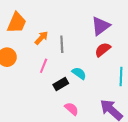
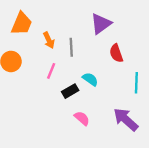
purple triangle: (101, 26) -> (101, 24), moved
orange arrow: (41, 38) -> (49, 40), turned 112
red semicircle: (103, 50) -> (116, 53), turned -70

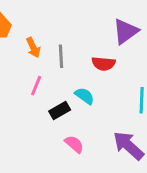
purple triangle: (101, 24) -> (126, 31), moved
red semicircle: (116, 53) -> (104, 64), moved, turned -66

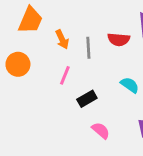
red semicircle: (104, 64) -> (119, 39), moved
cyan semicircle: (84, 96) -> (130, 85), moved

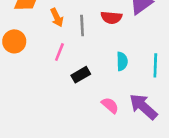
cyan semicircle: (130, 85) -> (122, 61), turned 54
pink semicircle: (101, 131) -> (110, 105), moved

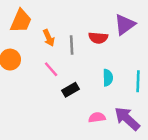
pink line: (59, 52) -> (51, 69), turned -63
pink semicircle: (110, 105) -> (97, 117), turned -49

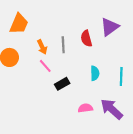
orange arrow: (49, 38) -> (42, 47), moved
red semicircle: (98, 38) -> (86, 38), turned 70

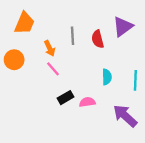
gray line: (63, 45) -> (72, 36), moved
black rectangle: (62, 84) -> (66, 98), moved
pink semicircle: (85, 108) -> (87, 102), moved

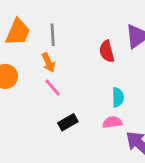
gray line: (72, 36) -> (53, 35), moved
pink semicircle: (87, 102) -> (112, 122), moved

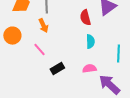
pink line: (53, 88) -> (39, 50), moved
cyan semicircle: (118, 97) -> (90, 42), moved

